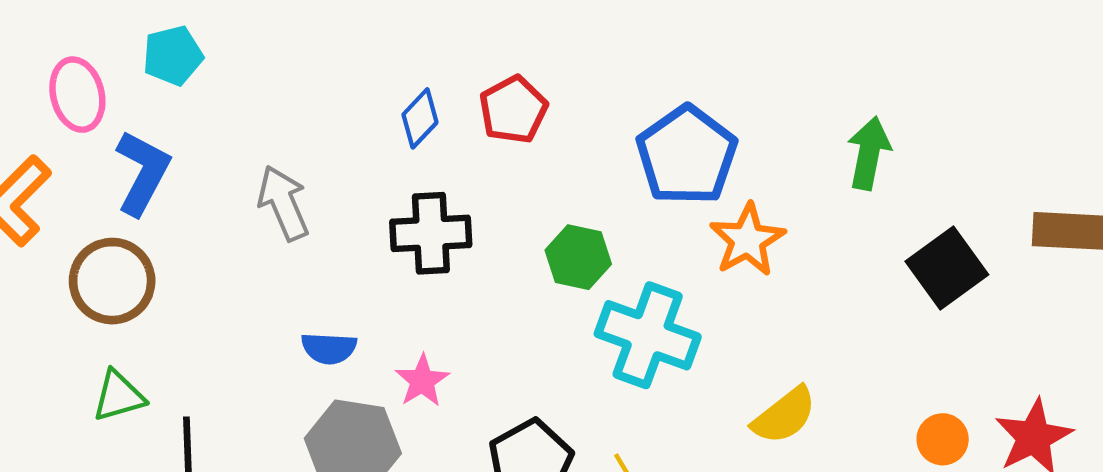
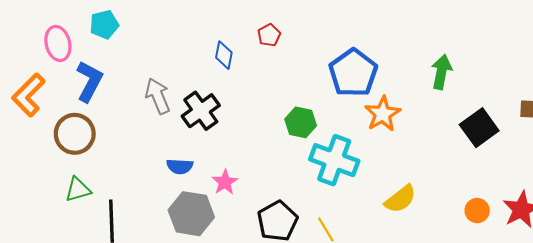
red pentagon: (513, 110) -> (269, 35), moved, size x0.7
blue diamond: (420, 118) -> (224, 55), turned -32
black cross: (431, 233) -> (201, 111), moved, turned -33

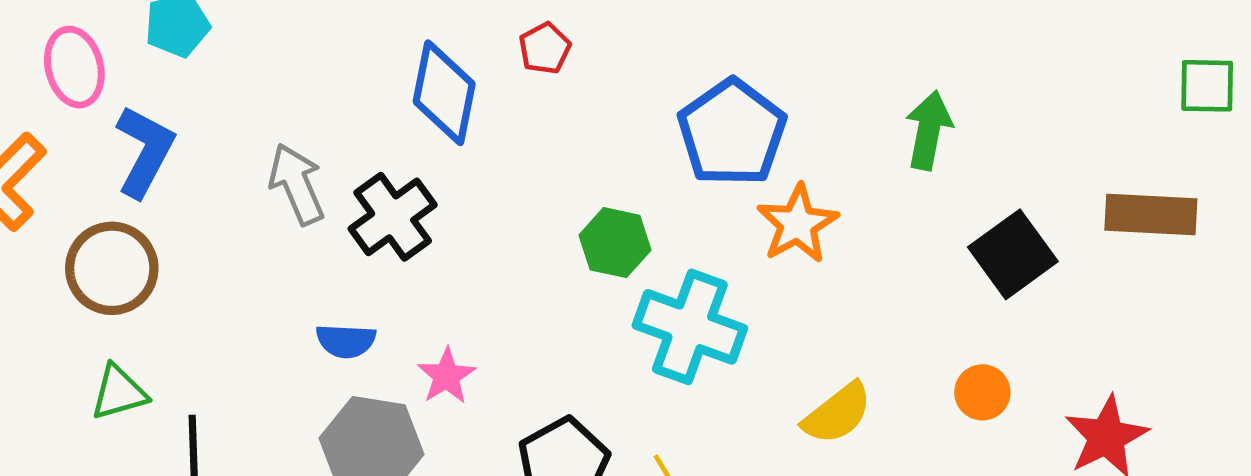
blue diamond: (224, 55) -> (444, 93), size x1.6
orange circle: (477, 211) -> (982, 392), moved

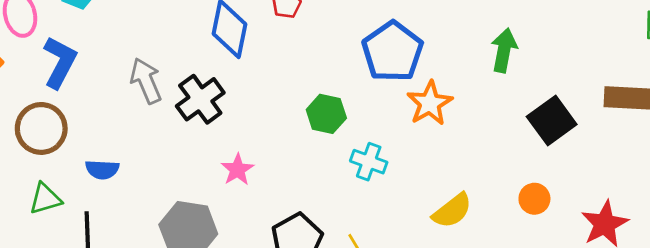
cyan cross: (690, 327) -> (369, 162), size x0.6
blue semicircle: (346, 341) -> (102, 170), moved
pink star: (446, 376) -> (237, 170), moved

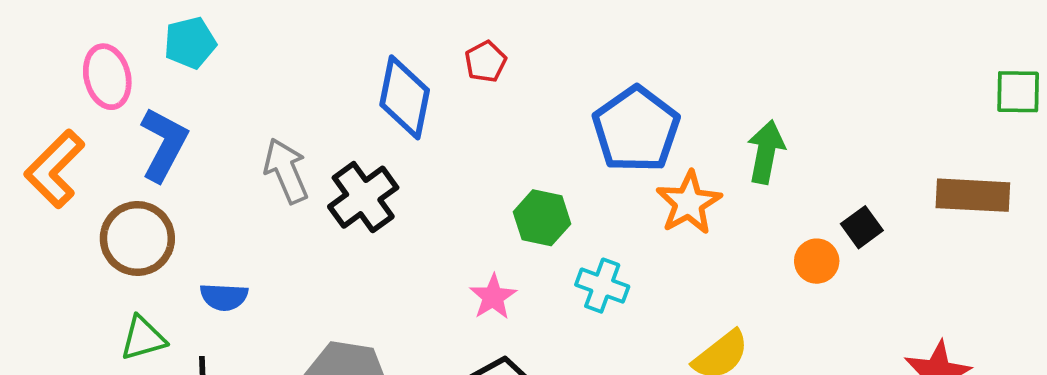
green arrow: (504, 50) -> (766, 152), moved
black square: (552, 121) -> (862, 227), size x0.6
pink star: (237, 170) -> (493, 297), moved
orange circle: (534, 199) -> (817, 261), moved

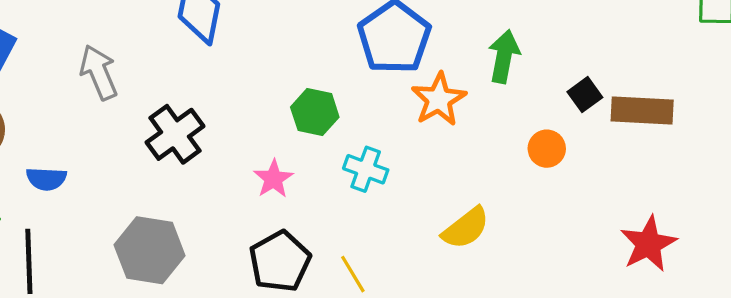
brown rectangle: (973, 195) -> (642, 110), moved
black cross: (363, 197) -> (175, 134), moved
black square: (862, 227) -> (585, 95), moved

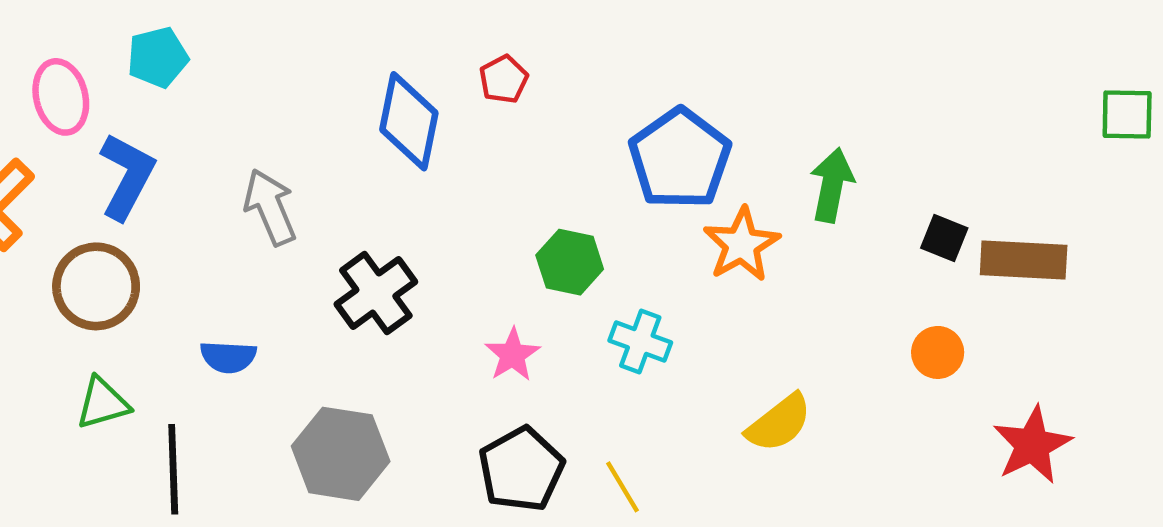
black square: (585, 95) -> (944, 238), turned -32
orange circle: (547, 149) -> (938, 352), moved
blue semicircle: (46, 179) -> (228, 357), moved

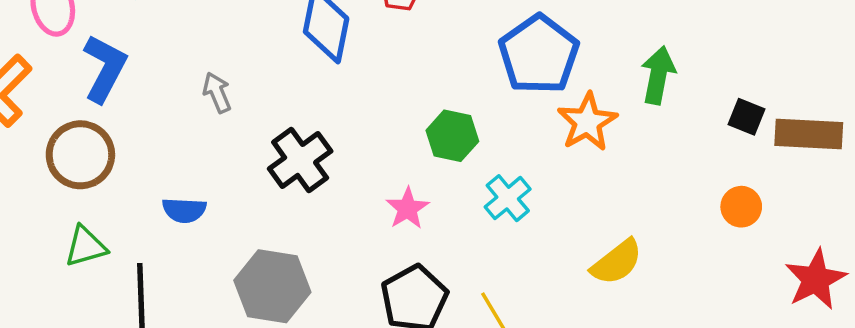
gray arrow: (270, 207) -> (217, 93), size x0.7
cyan cross: (640, 341) -> (508, 198), turned 30

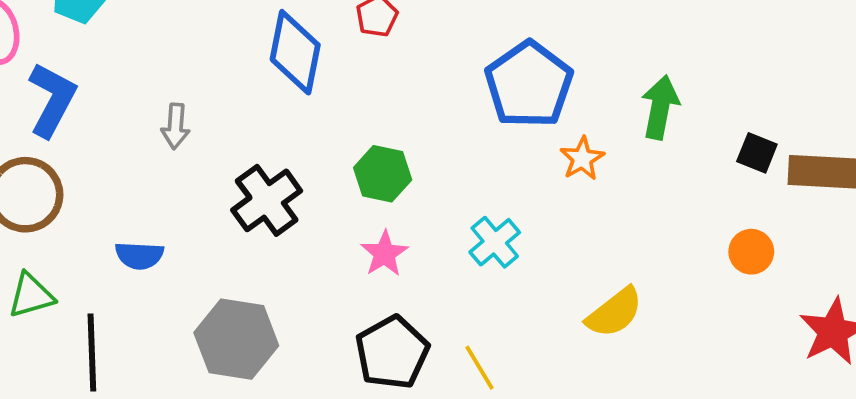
gray arrow: (217, 93) -> (175, 126), turned -153
orange star: (587, 122) -> (582, 159), size x0.7
green hexagon: (452, 136) -> (383, 174), moved

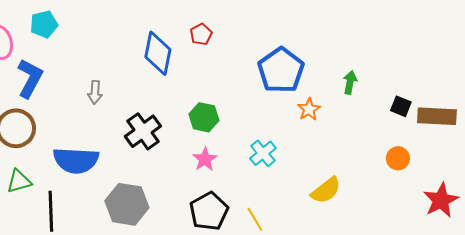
green arrow: (660, 107) -> (350, 82), size x0.7
blue semicircle: (139, 256) -> (76, 160), size x1.8

